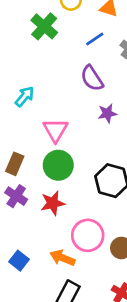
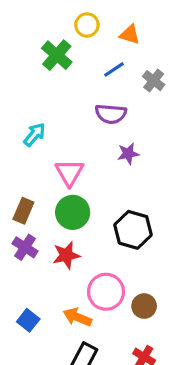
purple semicircle: (92, 78) -> (111, 114), turned -52

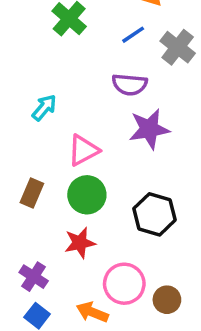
gray cross: (154, 81) -> (178, 47), size x1.4
purple star: (128, 154) -> (149, 129), size x1.6
pink triangle: (69, 173) -> (83, 150), turned 32
purple cross: (25, 247) -> (34, 277), moved

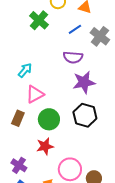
pink triangle: (83, 150) -> (35, 94), moved
black hexagon: (154, 214) -> (85, 115), moved

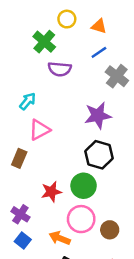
blue line: (75, 29) -> (99, 52), moved
gray cross: (100, 36) -> (117, 76), moved
purple semicircle: (73, 57) -> (60, 69), moved
green circle: (49, 119) -> (84, 186), moved

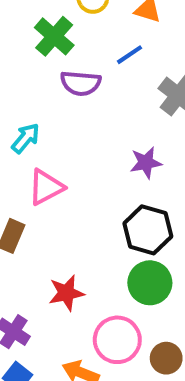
blue line: (99, 52) -> (130, 55), moved
purple star: (98, 115) -> (146, 163), size x0.7
green circle: (84, 186) -> (150, 283), moved

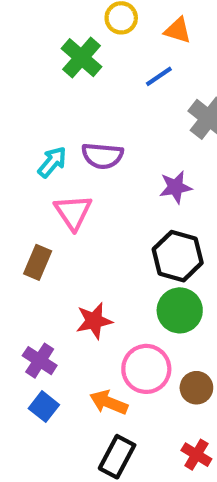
purple semicircle: (81, 83) -> (102, 156), moved
pink triangle: (46, 187) -> (73, 212), turned -36

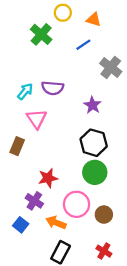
purple star: (176, 187) -> (92, 105), turned -30
purple cross: (40, 361) -> (34, 201), moved

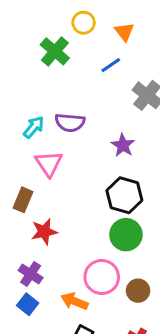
orange triangle: (94, 20) -> (124, 32), turned 35
red star: (48, 178) -> (44, 232), moved
purple cross: (34, 201) -> (31, 274), moved

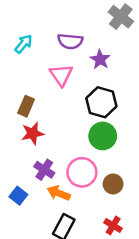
purple semicircle: (70, 123) -> (70, 41), moved
pink triangle: (49, 163) -> (61, 75), moved
brown rectangle: (23, 200) -> (26, 106), moved
purple cross: (31, 274) -> (44, 170), moved

